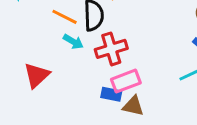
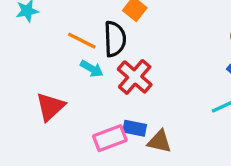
red cross: (111, 49) -> (135, 77), turned -32
pink rectangle: (126, 81) -> (110, 138), moved

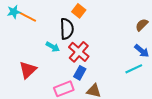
orange line: (82, 41) -> (28, 17), moved
blue rectangle: (135, 128) -> (80, 73), moved, turned -72

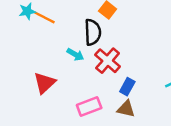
blue rectangle: (80, 73) -> (127, 87), moved

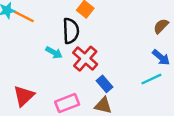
red triangle: (45, 83) -> (24, 96), moved
blue rectangle: (127, 87) -> (104, 84), turned -70

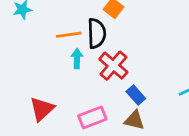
orange line: (24, 16) -> (69, 35), moved, turned -35
cyan arrow: (54, 53) -> (77, 59), turned -119

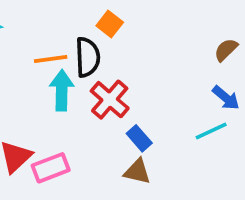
cyan arrow: (77, 59) -> (62, 90), size x1.5
pink rectangle: (92, 117) -> (51, 168), moved

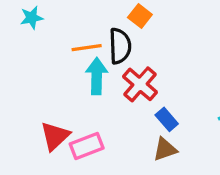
brown triangle: (137, 172) -> (165, 149), turned -32

